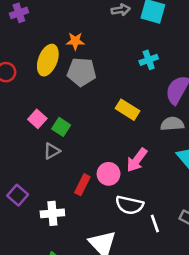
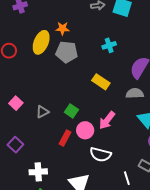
cyan cross: (149, 60) -> (109, 45), moved
pink square: (37, 119) -> (16, 103), moved
green square: (61, 127) -> (71, 111), moved
white cross: (52, 213) -> (38, 172), moved
white line: (155, 224) -> (127, 178), moved

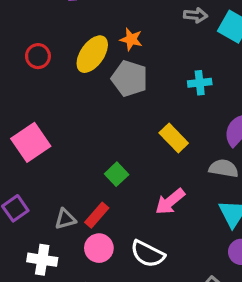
pink square: (16, 103) -> (31, 142), size x1.6
gray triangle: (42, 112) -> (65, 219), moved
pink circle: (85, 130) -> (99, 248), moved

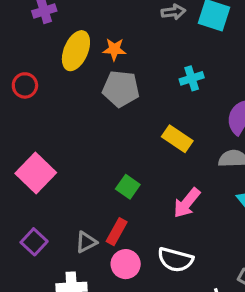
yellow ellipse: (92, 54) -> (76, 51), moved

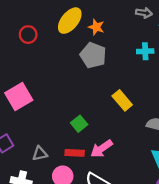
cyan cross: (192, 78) -> (145, 51), moved
pink arrow: (187, 203) -> (102, 149), moved
red rectangle: (117, 232) -> (75, 153), moved, turned 48

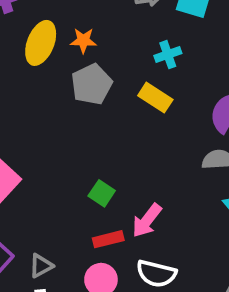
gray pentagon: (93, 55) -> (92, 84), turned -30
yellow rectangle: (122, 100) -> (155, 98), moved
gray triangle: (40, 154) -> (41, 266), moved

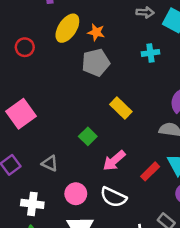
yellow rectangle: (155, 98) -> (121, 108), moved
red rectangle: (108, 239) -> (150, 171), moved, turned -42
gray triangle: (41, 266) -> (50, 163), moved, turned 42

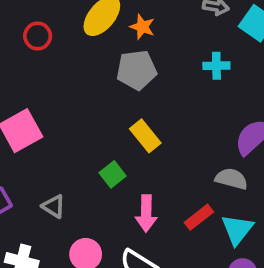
yellow rectangle: (121, 108) -> (145, 136), moved
pink arrow: (114, 161) -> (146, 213), turned -55
red rectangle: (150, 171) -> (199, 217), moved

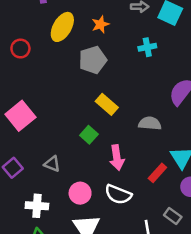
orange star: (142, 27) -> (100, 24), moved, turned -30
gray semicircle: (231, 179) -> (150, 123), moved
red rectangle: (199, 217) -> (157, 173), moved

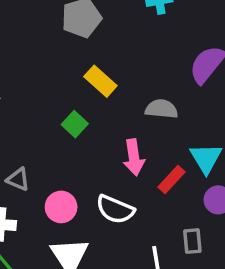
pink arrow: (117, 158) -> (134, 157), moved
gray triangle: (52, 164) -> (18, 179), moved
gray rectangle: (173, 216) -> (192, 241), turned 48

